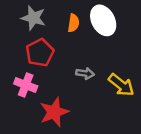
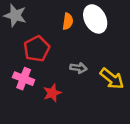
gray star: (33, 18) -> (15, 15), moved
red star: (54, 112) -> (52, 93), moved, size x0.7

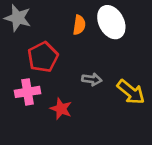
pink cross: (24, 79) -> (28, 92), turned -30
red star: (52, 93) -> (61, 109), turned -30

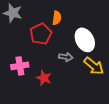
white ellipse: (111, 22) -> (85, 40), moved
red pentagon: (43, 57) -> (41, 34), moved

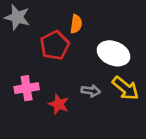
white ellipse: (85, 40) -> (114, 53), turned -40
gray arrow: (66, 57) -> (91, 91), moved

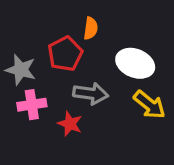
gray star: (17, 17) -> (21, 70), moved
gray arrow: (91, 91) -> (91, 94), moved, size x1.5

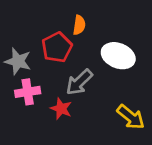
gray arrow: (91, 94) -> (79, 82), turned 128
yellow arrow: (149, 105) -> (131, 117), moved

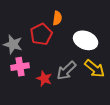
gray arrow: (79, 82) -> (66, 71), moved
yellow arrow: (131, 117) -> (95, 69), moved

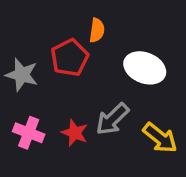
pink cross: (20, 67) -> (29, 133), moved, turned 30
yellow arrow: (95, 69) -> (160, 138), moved

